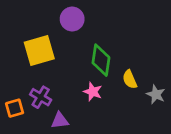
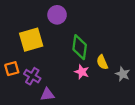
pink star: (93, 92) -> (82, 72), moved
orange square: (15, 108) -> (12, 69), moved

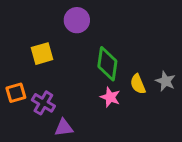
yellow square: (31, 40) -> (42, 54), size x0.7
gray star: (123, 74) -> (165, 81), moved

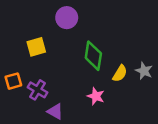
yellow semicircle: (138, 84) -> (120, 73), turned -126
pink star: (110, 97) -> (96, 96), moved
purple triangle: (64, 128) -> (55, 111), turned 36

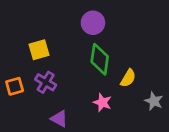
purple circle: (67, 18) -> (93, 23), moved
gray star: (144, 71) -> (154, 101), moved
purple cross: (38, 90) -> (46, 82), moved

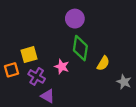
yellow square: (39, 50) -> (29, 55), moved
purple cross: (46, 82) -> (37, 76), moved
pink star: (102, 102) -> (62, 67), moved

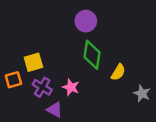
pink star: (62, 67) -> (71, 87), moved

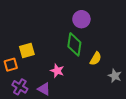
purple circle: (86, 21) -> (81, 19), moved
purple cross: (42, 87) -> (20, 87), moved

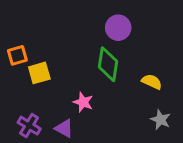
yellow semicircle: (96, 59) -> (152, 82), moved, turned -96
orange square: (11, 65) -> (17, 55), moved
gray star: (115, 76) -> (161, 120), moved

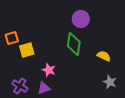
pink star: (83, 102) -> (49, 70), moved
purple triangle: (64, 128) -> (44, 88), turned -48

